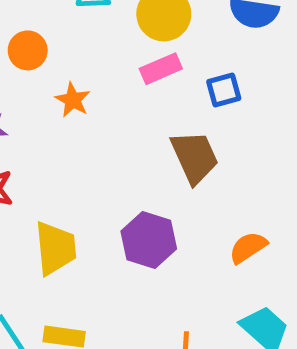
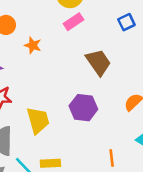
blue square: (224, 90) -> (126, 22), moved

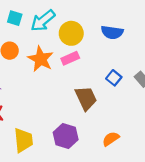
blue square: (126, 22) -> (114, 78), moved, turned -35
orange star: (33, 45) -> (41, 59), moved, size x1.6

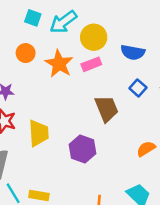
blue semicircle: (112, 32) -> (133, 52), moved
orange semicircle: (111, 139) -> (146, 149), moved
yellow trapezoid: (23, 140) -> (39, 133), moved

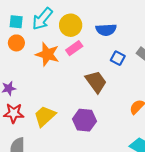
orange circle: (26, 53) -> (16, 43), moved
yellow trapezoid: (39, 133) -> (45, 116), turned -115

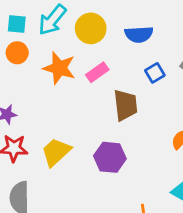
pink rectangle: (74, 48) -> (97, 72), moved
blue square: (118, 58) -> (155, 73), turned 32
brown trapezoid: (96, 82) -> (125, 105), turned 30

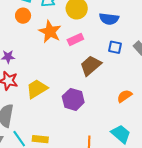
blue square: (155, 73) -> (115, 47), turned 32
brown trapezoid: (125, 105) -> (91, 66), turned -135

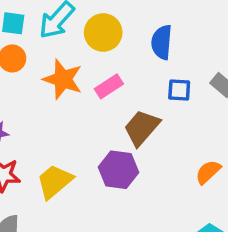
blue semicircle: (109, 19) -> (162, 42), turned 96
purple hexagon: (73, 99) -> (118, 170), moved

